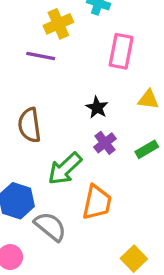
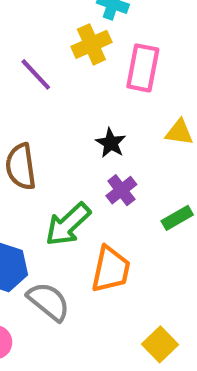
yellow cross: (58, 24) -> (91, 44), moved
purple line: (41, 56) -> (36, 74), turned 36
green rectangle: (147, 149) -> (177, 218), moved

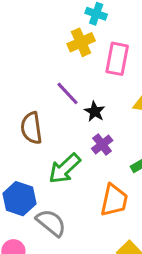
purple line: (36, 74) -> (68, 93), moved
orange trapezoid: (111, 269) -> (114, 200), moved

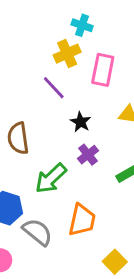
purple line: (68, 93) -> (54, 88), moved
orange trapezoid: (114, 200) -> (82, 220), moved

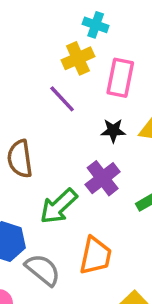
black star: (81, 122) -> (113, 131), moved, turned -30
purple cross: (88, 155) -> (103, 178), size x1.4

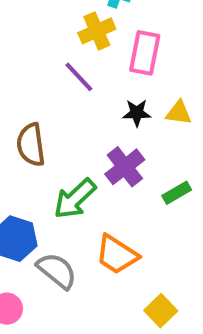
orange trapezoid: (96, 256) -> (117, 255), turned 111

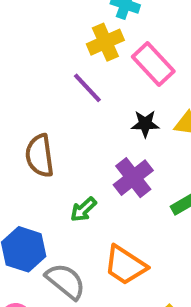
pink rectangle: (145, 53) -> (153, 64), turned -54
green arrow: (75, 199) -> (83, 209), size x0.6

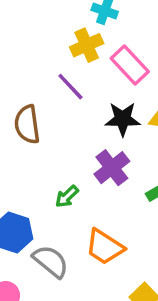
black star: (145, 124) -> (123, 119), size x1.4
brown semicircle: (40, 156) -> (27, 124), moved

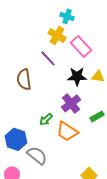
yellow cross: (87, 45) -> (57, 35), turned -36
orange trapezoid: (105, 247) -> (67, 131), moved

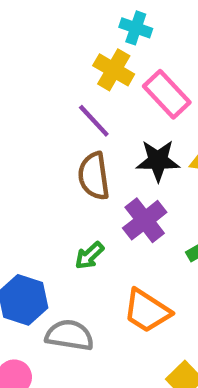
brown semicircle: (24, 79) -> (94, 176), moved
orange trapezoid: (67, 131) -> (147, 311), moved
gray semicircle: (37, 155) -> (69, 335), turned -30

